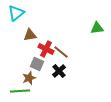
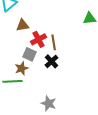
red cross: (46, 49) -> (39, 39), turned 35
brown line: (61, 52) -> (54, 42), turned 42

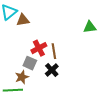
brown triangle: (23, 25) -> (23, 20), moved

